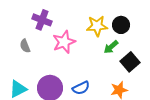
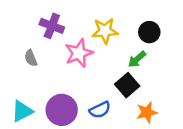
yellow star: (97, 26) -> (105, 31), moved
black square: (130, 62) -> (127, 85), moved

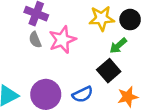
yellow star: (105, 31) -> (102, 18), moved
gray semicircle: (31, 58) -> (35, 40), moved

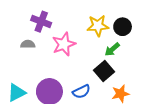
gray semicircle: (35, 40) -> (28, 44), moved, turned 112

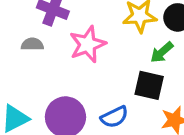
black square: (104, 71) -> (149, 85), turned -36

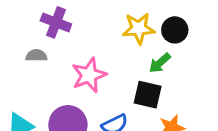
pink star: (88, 44) -> (89, 75), moved

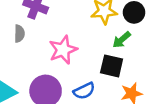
gray semicircle: (36, 56) -> (19, 34), turned 91

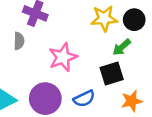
black square: (112, 66) -> (112, 74), turned -30

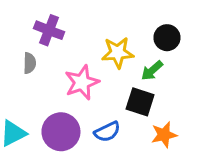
yellow star: (104, 18) -> (118, 53), moved
black square: (112, 74) -> (140, 102), turned 35

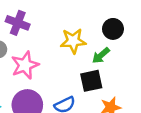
pink star: (82, 82) -> (25, 65), moved
black square: (140, 102) -> (91, 81), turned -30

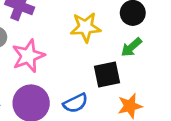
green arrow: (101, 55) -> (131, 47), moved

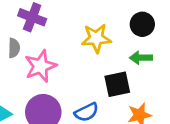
green arrow: (131, 47) -> (141, 58), turned 40

